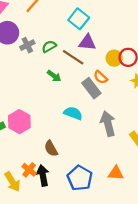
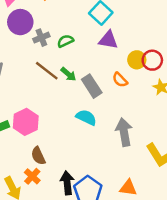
brown line: (73, 57) -> (47, 71), moved
gray rectangle: (91, 88) -> (92, 86), moved
brown semicircle: (51, 149) -> (38, 156), moved
black arrow: (43, 175) -> (67, 183), moved

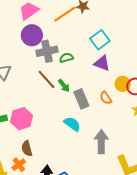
gray cross: (41, 38) -> (47, 51), size x1.5

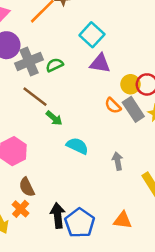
green arrow: (64, 86) -> (54, 118), moved
gray rectangle: (81, 99) -> (133, 109), moved
gray arrow: (101, 142) -> (118, 161), size x0.6

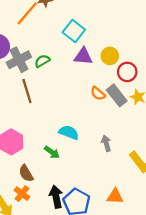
yellow circle: (130, 84) -> (110, 56), moved
brown line: (35, 97) -> (27, 91), turned 40
green arrow: (54, 118) -> (52, 152), moved

